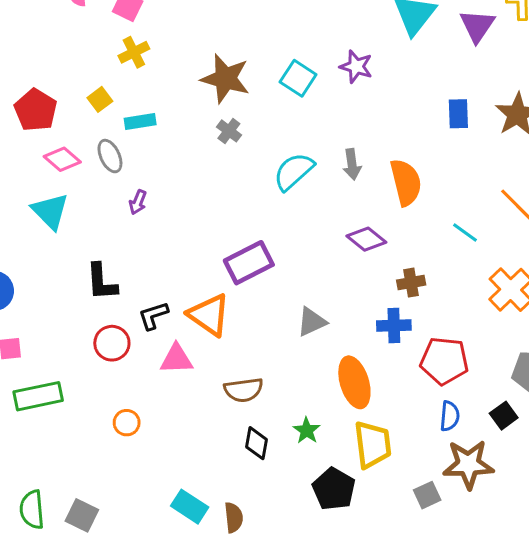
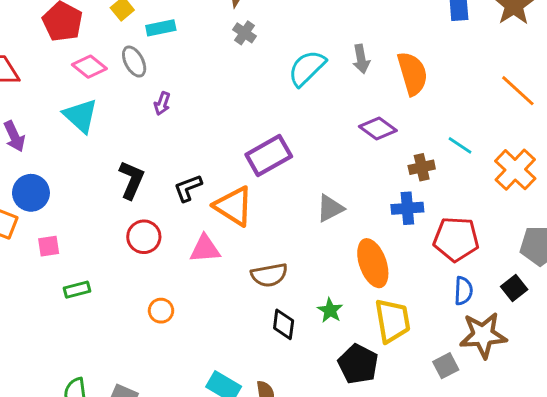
cyan line: (465, 232) -> (460, 145), moved
black L-shape: (102, 282) -> (132, 180), turned -150
black L-shape: (153, 316) -> (188, 188), moved
green rectangle: (38, 396) -> (77, 290), size x0.6

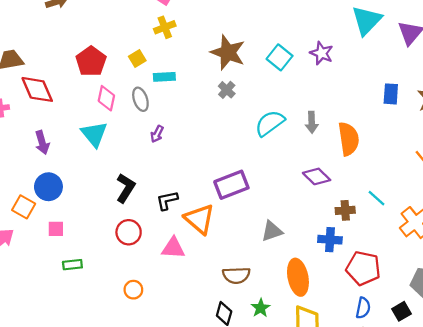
pink diamond: (89, 67) -> (106, 98), turned 55
brown semicircle: (269, 275) -> (236, 275), moved

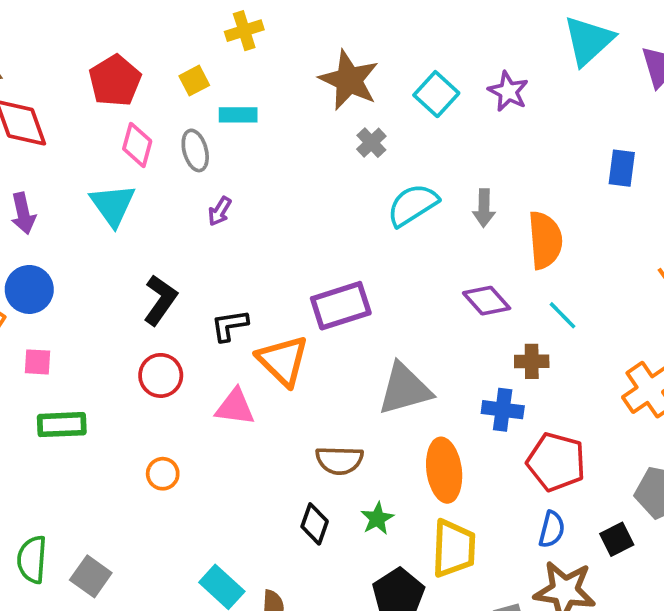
gray cross: (227, 90) -> (371, 143), moved
cyan line: (376, 198) -> (562, 315), moved
gray triangle: (272, 231) -> (405, 389), size x1.5
green rectangle: (72, 265) -> (62, 425), size x1.4

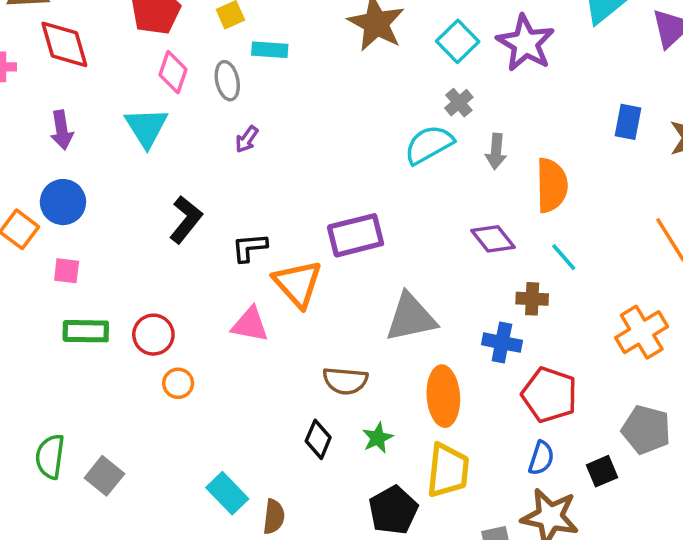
purple star: (508, 91) -> (526, 43), size x1.5
gray cross: (371, 143) -> (459, 103), moved
red circle: (161, 375) -> (153, 335), moved

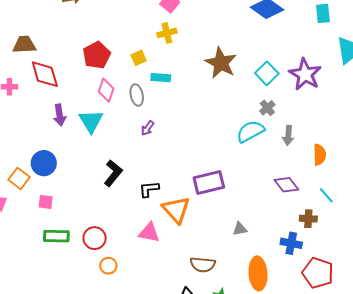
purple arrow: (62, 130) -> (60, 115), moved
orange semicircle: (552, 185) -> (320, 155), size x0.7
gray triangle: (411, 317) -> (240, 229), size x0.5

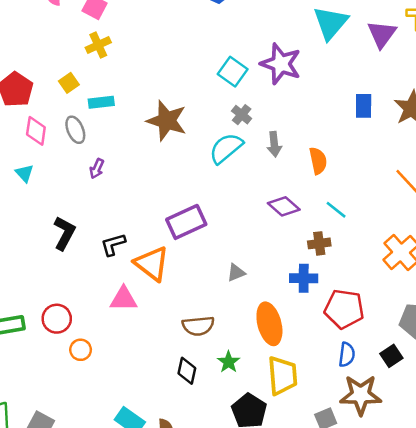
brown star: (221, 63) -> (167, 121), moved
cyan triangle: (91, 121) -> (24, 173), size x0.6

